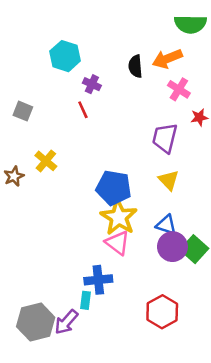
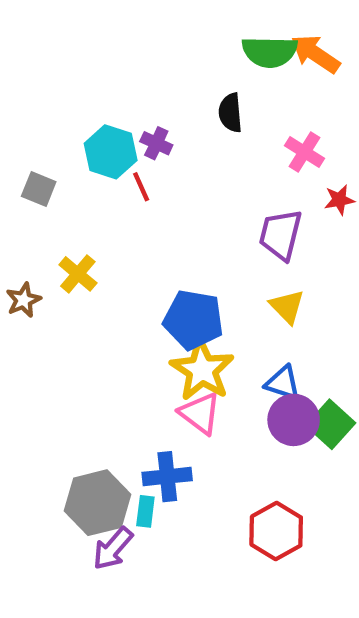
green semicircle: (190, 24) -> (270, 52), moved
cyan hexagon: (65, 56) -> (111, 152), moved
orange arrow: (167, 59) -> (315, 54), moved, turned 56
gray hexagon: (36, 322) -> (98, 503), moved

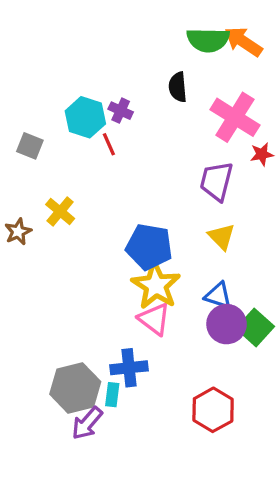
pink cross: (304, 152) -> (235, 117), size x1.6

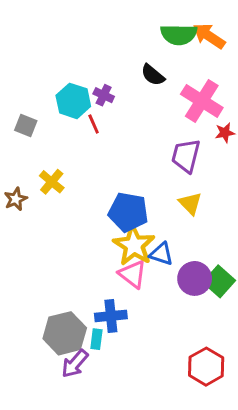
black semicircle: (178, 87) -> (153, 75), turned -45
blue triangle: (218, 295) -> (161, 254), moved
red hexagon: (213, 410) -> (206, 367), moved

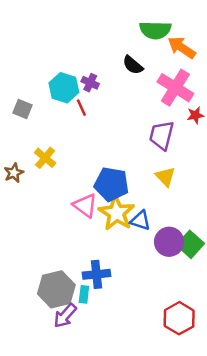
orange arrow: (209, 36) -> (182, 48), moved
pink triangle: (133, 274) -> (85, 205), moved

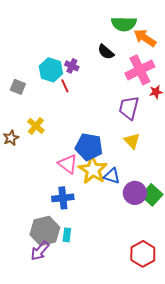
pink cross: (175, 88) -> (140, 70), turned 32
blue cross: (96, 274) -> (63, 198), moved
purple arrow: (65, 316) -> (40, 251), moved

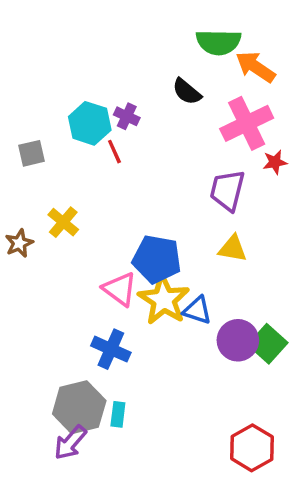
gray square: (18, 87) -> (32, 153), turned -35
yellow triangle: (132, 141) -> (233, 249), turned -36
blue cross: (63, 198) -> (111, 349), turned 30

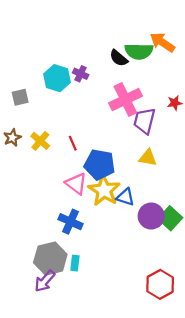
green semicircle: (218, 42) -> (139, 51), moved
pink cross: (247, 123) -> (125, 100), moved
red line: (114, 152) -> (73, 143), moved
brown star: (19, 243) -> (12, 138), moved

